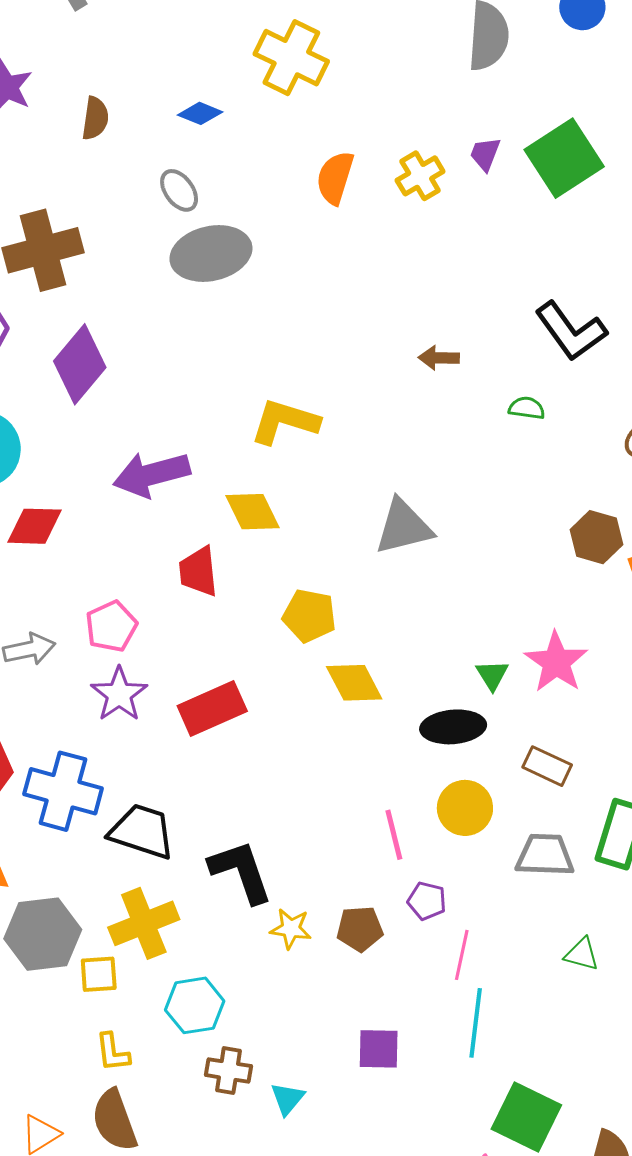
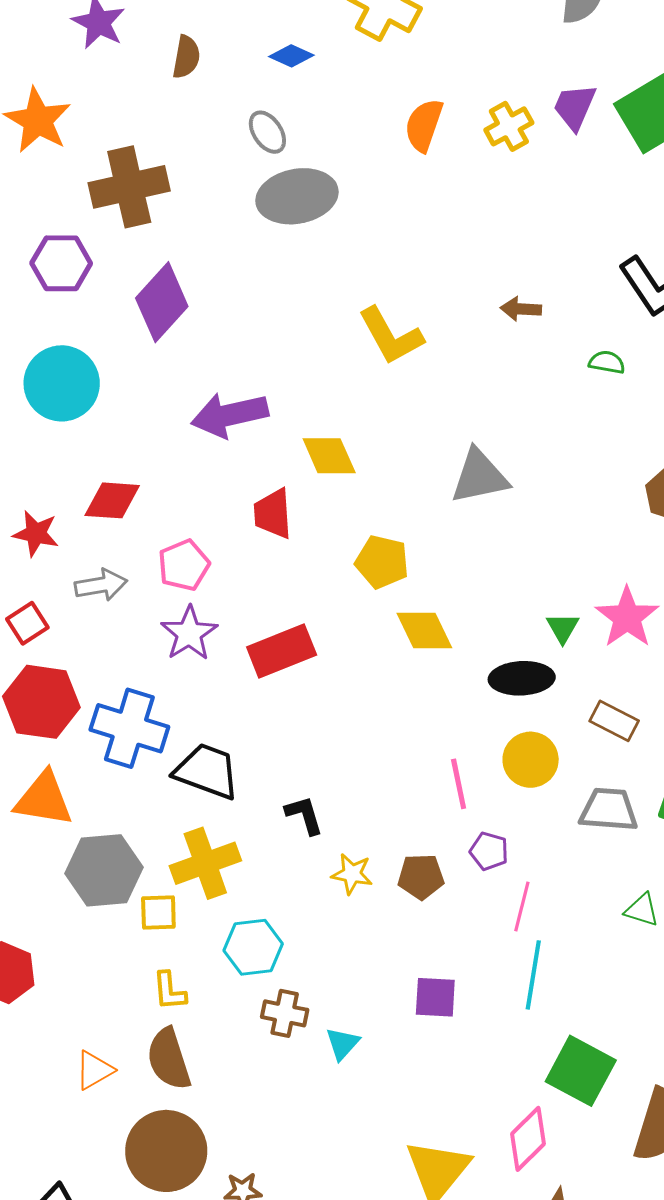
purple trapezoid: (485, 154) -> (575, 107), size x1.4
yellow L-shape: (285, 422) -> (391, 336), moved, turned -138
red diamond: (34, 526) -> (112, 500), moved
black L-shape: (241, 872) -> (304, 815), size x0.6

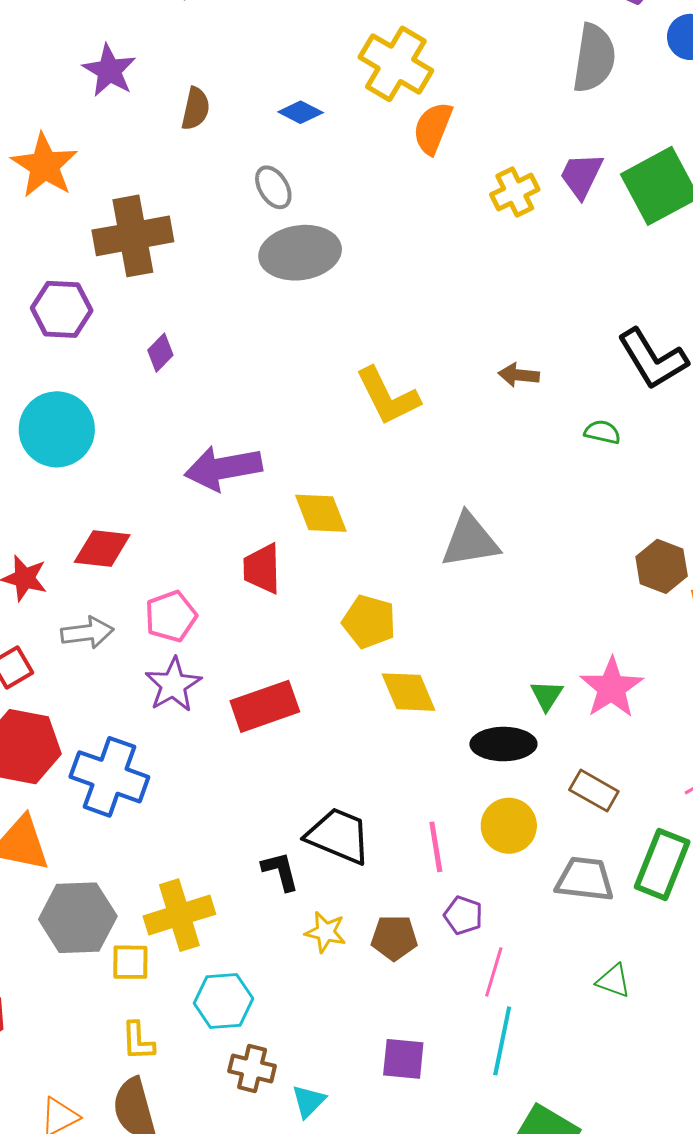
orange semicircle: (424, 125) -> (433, 128), moved
purple diamond: (162, 302) -> (160, 353), size x0.5
black trapezoid: (207, 771) -> (338, 836), moved

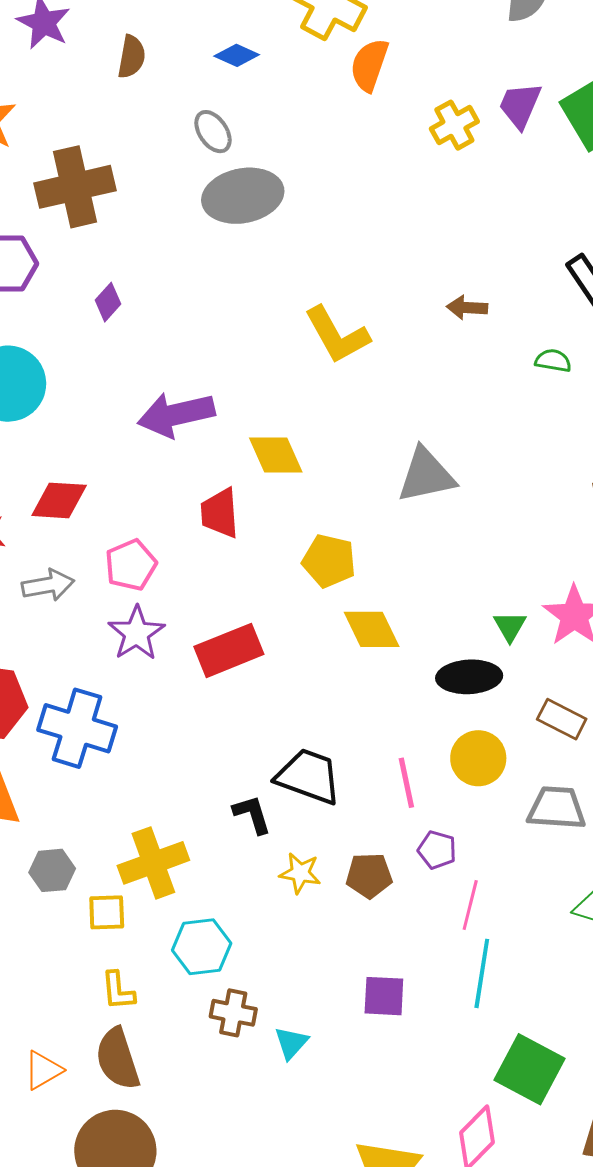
gray hexagon: (78, 918) -> (52, 870), size x0.6

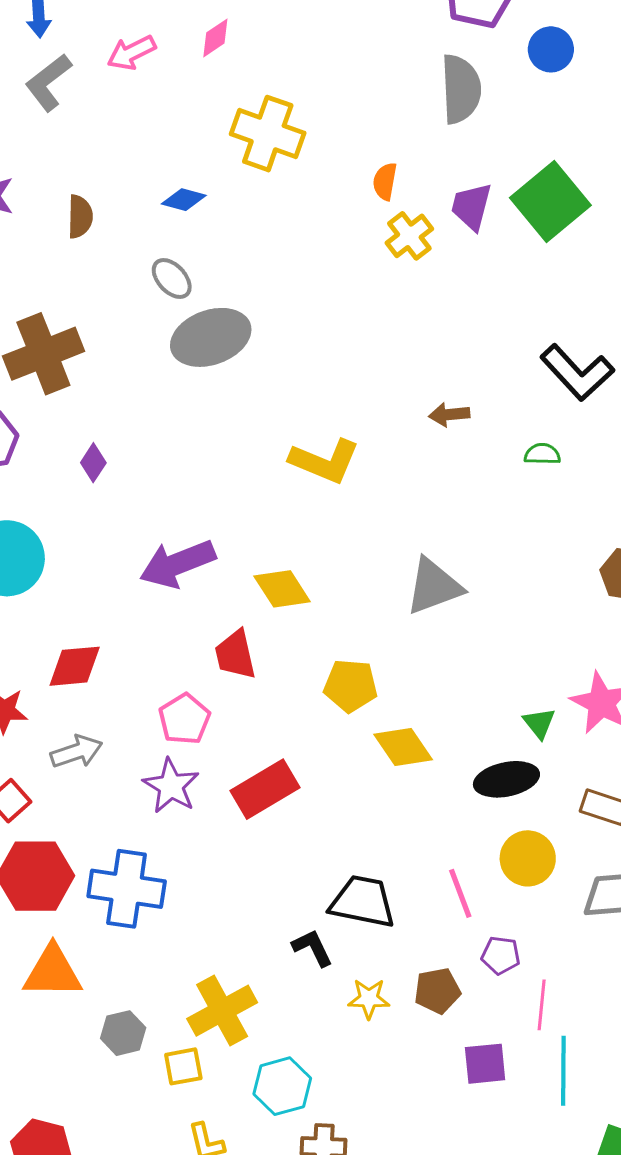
orange semicircle: (369, 65) -> (385, 181), moved, size x0.7
yellow L-shape: (337, 335) -> (325, 461), turned -30
pink pentagon: (131, 565) -> (184, 719), moved
purple square: (384, 996) -> (485, 1064), moved

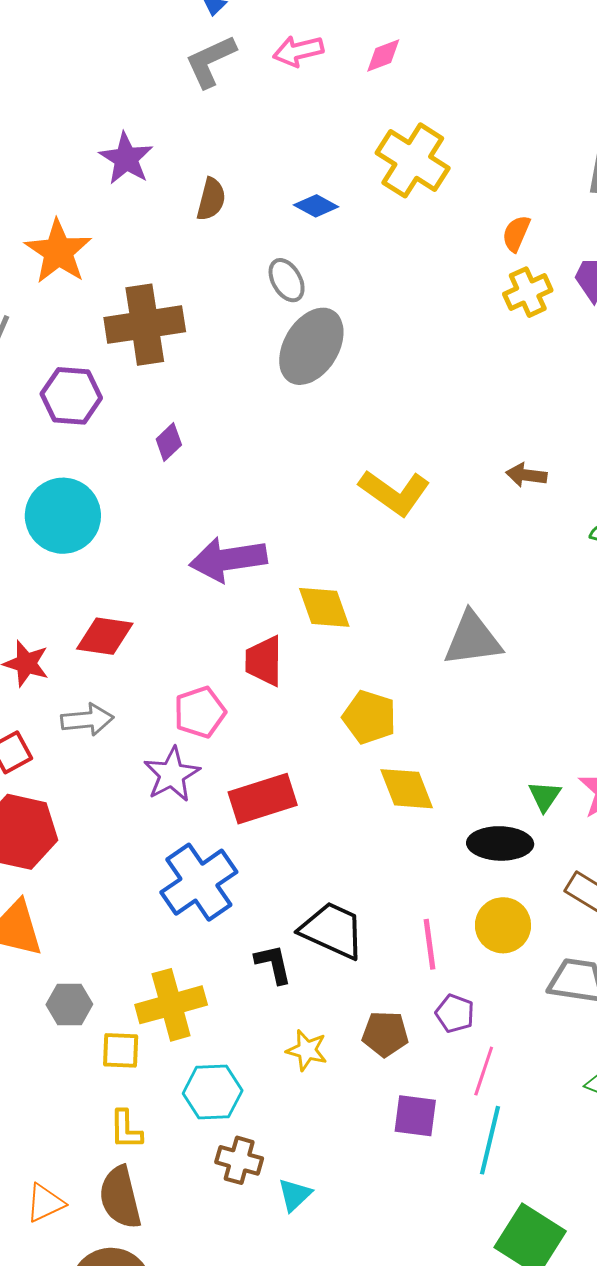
gray ellipse: (211, 337) -> (311, 346), turned -52
blue cross: (127, 889) -> (199, 882), moved, turned 34
yellow star: (369, 999) -> (307, 1050), moved

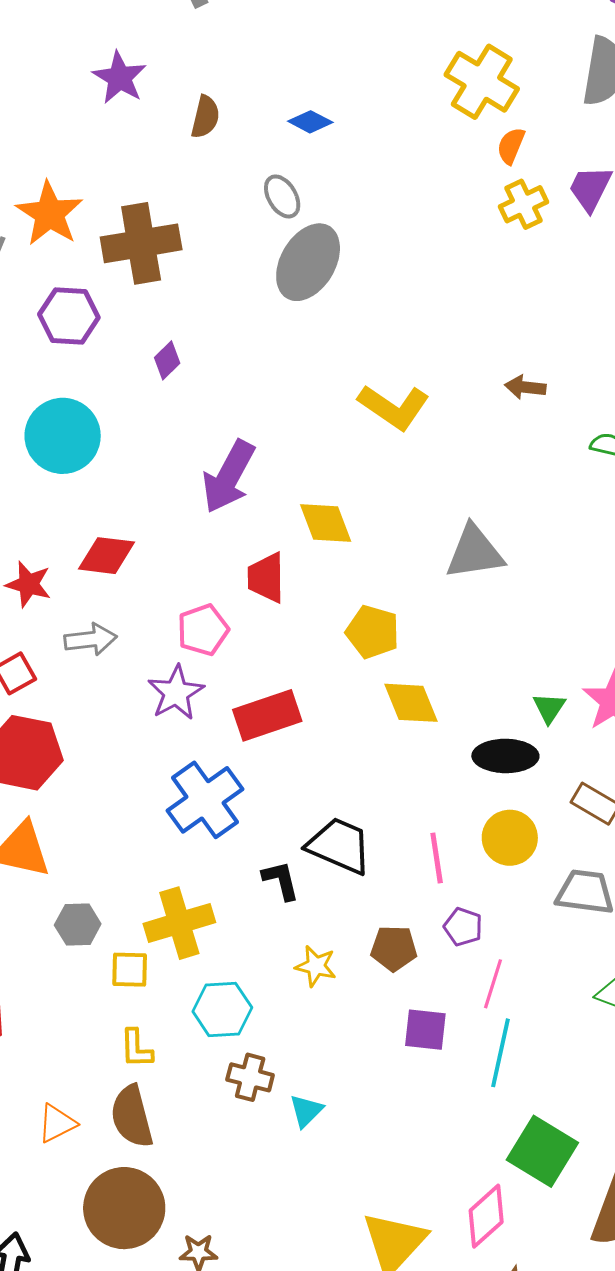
yellow cross: (413, 160) -> (482, 82), moved
orange star: (58, 252) -> (49, 214), moved
purple arrow: (228, 559) -> (229, 477), turned -52

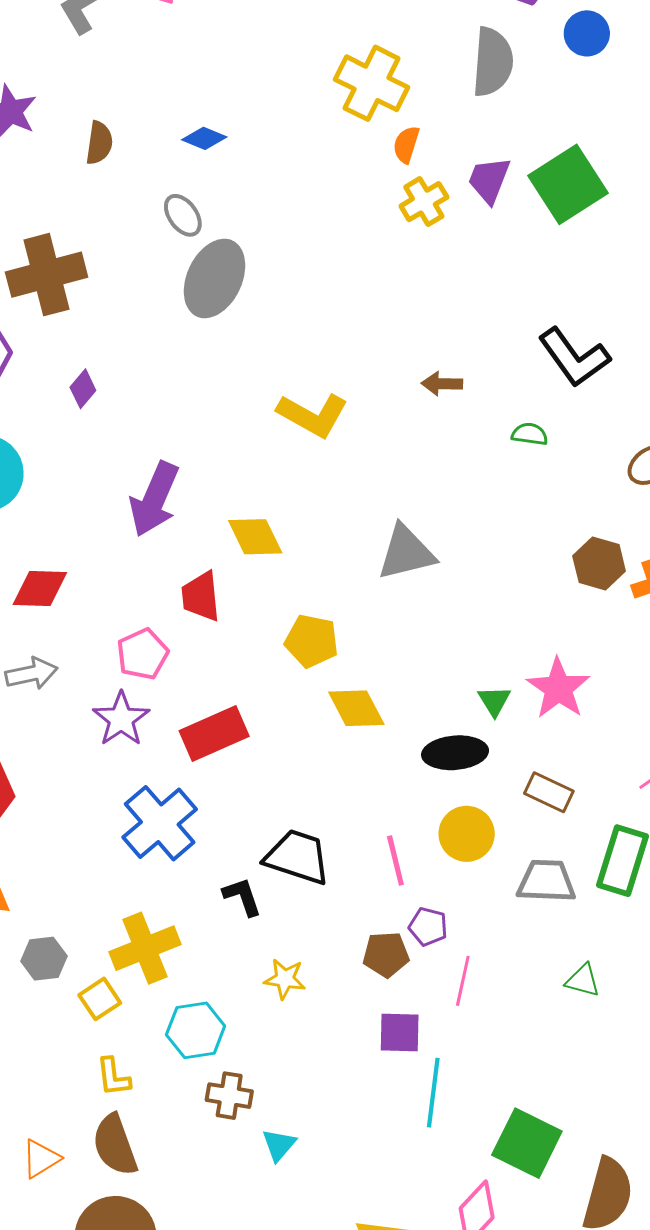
brown pentagon: (394, 948) -> (386, 954), moved
yellow square: (130, 970) -> (100, 999), turned -30
cyan line: (500, 1053) -> (433, 1093), moved
cyan triangle: (306, 1111) -> (279, 1145), moved

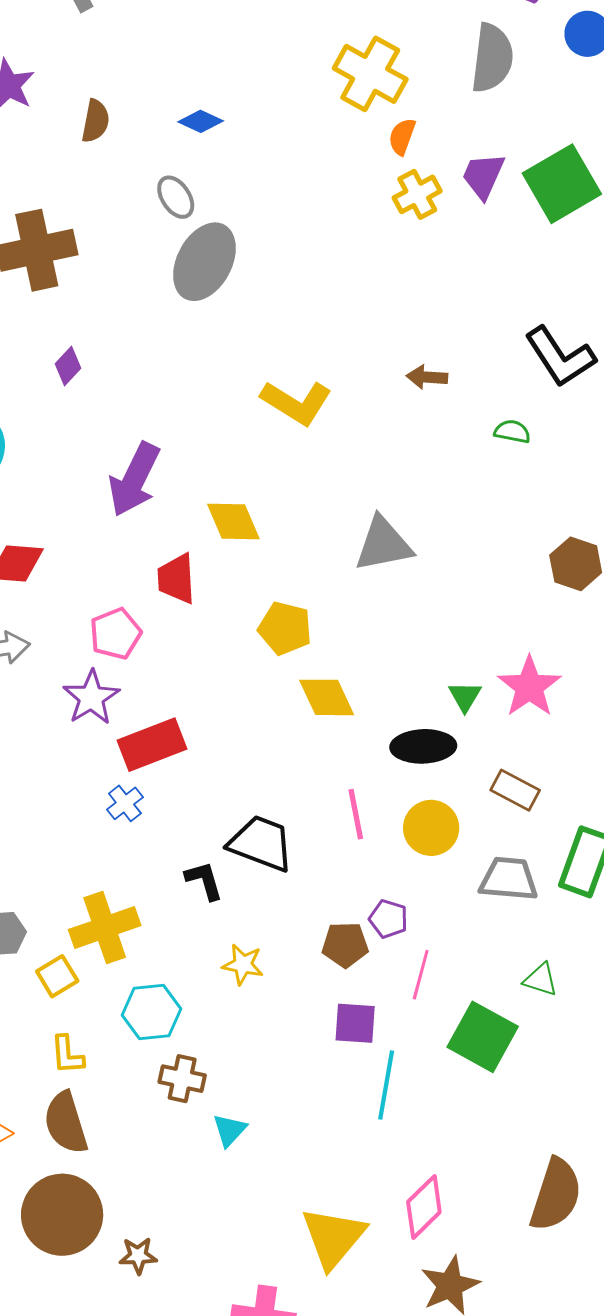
red rectangle: (214, 733) -> (152, 745), moved
blue cross: (160, 823) -> (125, 803), size x0.5
pink line: (395, 860) -> (356, 814), moved
green square: (527, 1143) -> (483, 1037), moved

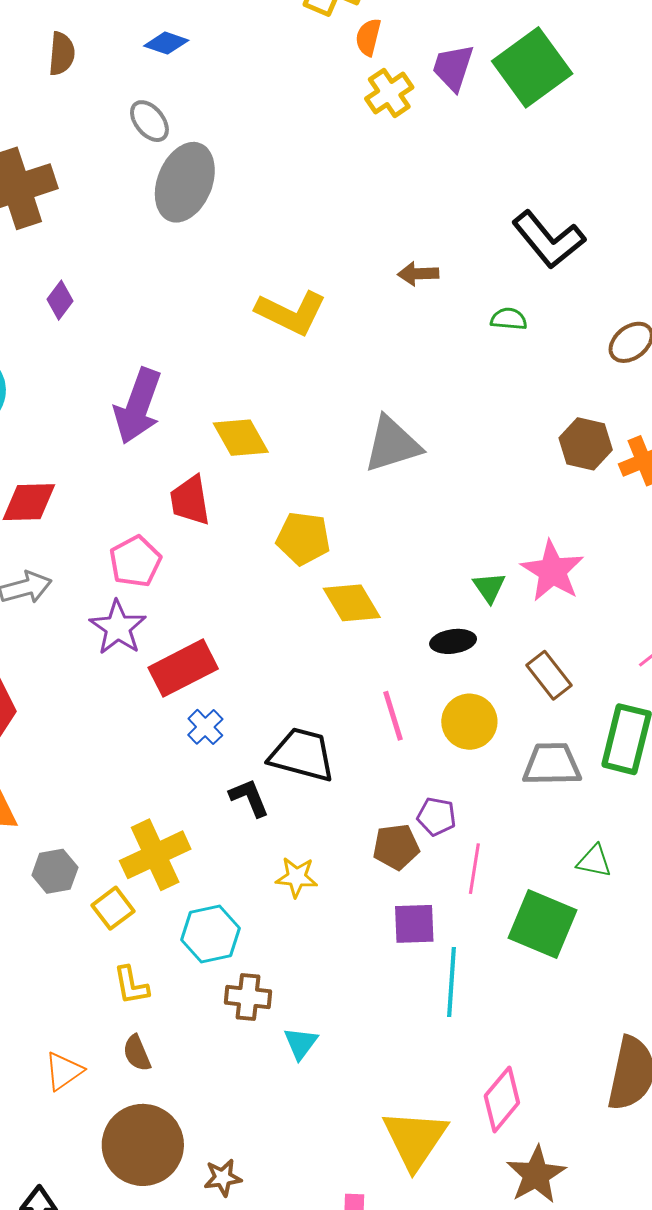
black ellipse: (423, 746) -> (453, 641), size x0.7
brown rectangle: (515, 790) -> (549, 675), turned 30
blue cross: (125, 803) -> (205, 727), moved
brown semicircle: (66, 1123) -> (137, 1053), size x0.6

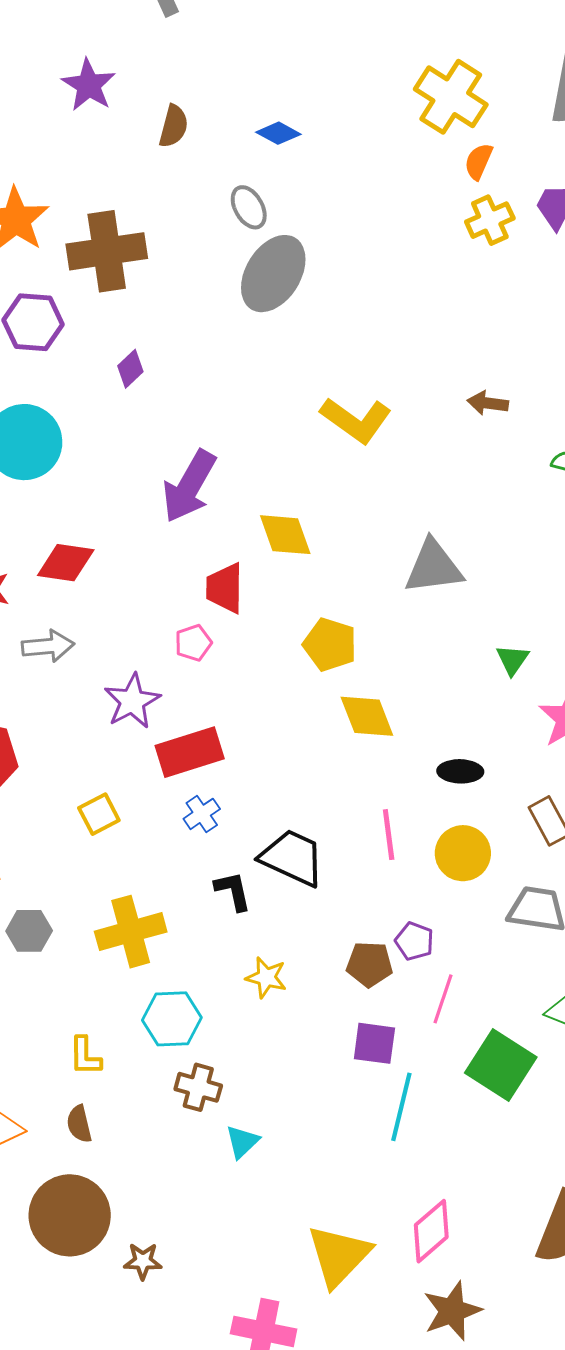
pink pentagon: (135, 561) -> (193, 643), moved, size x0.7
green triangle: (489, 587) -> (512, 660), moved
yellow square: (113, 908) -> (99, 814), moved

